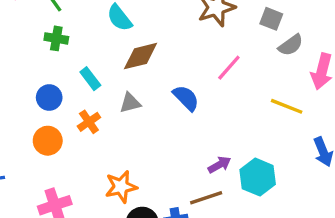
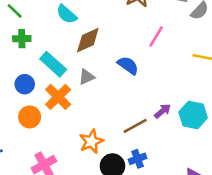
cyan rectangle: (90, 79) -> (53, 64), size x1.5
orange cross: (89, 122) -> (58, 97), size x1.5
brown line: (206, 198) -> (135, 126), moved

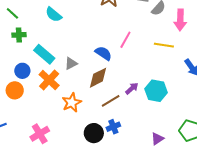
pink line: (156, 36) -> (125, 40), moved
brown diamond: (88, 40) -> (98, 78), moved
orange circle: (30, 117) -> (15, 90), moved
orange star: (91, 141) -> (72, 103), moved

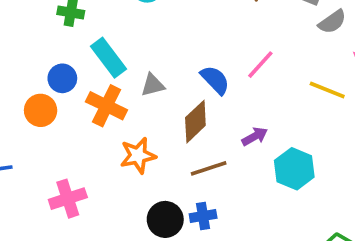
brown diamond: (98, 78) -> (195, 122), turned -30
orange cross: (49, 80) -> (107, 106), turned -30
purple arrow: (132, 88) -> (255, 136), moved

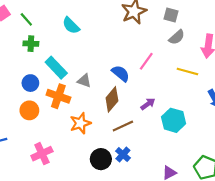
gray semicircle: (332, 22) -> (177, 37), moved
gray triangle: (153, 85) -> (84, 81), turned 40
orange circle: (41, 110) -> (29, 110), moved
blue cross: (203, 216) -> (123, 154), turned -32

